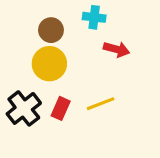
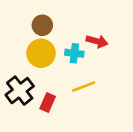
cyan cross: (94, 17) -> (74, 53), moved
red rectangle: (61, 108) -> (48, 103), moved

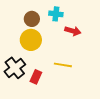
cyan cross: (74, 53) -> (56, 14), moved
yellow line: (84, 87) -> (63, 65), turned 30

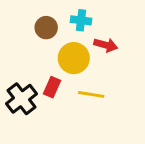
yellow circle: (31, 40) -> (74, 58), moved
red rectangle: (36, 77) -> (52, 87), moved

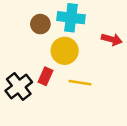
cyan cross: (81, 20) -> (71, 18), size x1.5
red arrow: (106, 45) -> (112, 39), moved

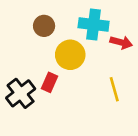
cyan cross: (71, 18) -> (94, 25), moved
yellow line: (80, 83) -> (114, 89), moved, turned 65

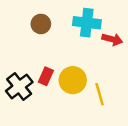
yellow circle: (70, 55) -> (73, 80), moved
yellow line: (114, 89) -> (100, 94), moved

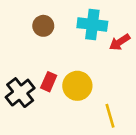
red arrow: (112, 39) -> (120, 42), turned 132
yellow line: (100, 94) -> (110, 116), moved

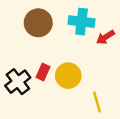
brown circle: (43, 26) -> (38, 23), size x1.5

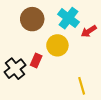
cyan cross: (81, 22) -> (69, 18), turned 30
yellow circle: (68, 76) -> (57, 45), moved

